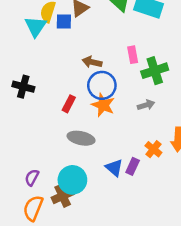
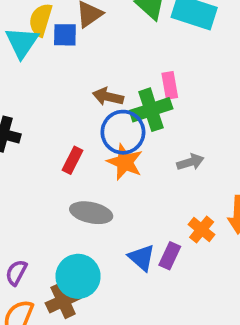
green cross: (155, 71) -> (151, 110), moved

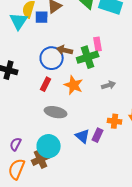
blue circle: (123, 132) -> (52, 58), moved
orange cross: (202, 230) -> (115, 121), turned -32

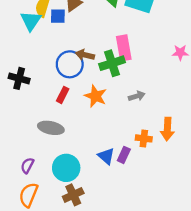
pink rectangle: (98, 44) -> (124, 48), size x1.5
gray ellipse: (56, 112) -> (51, 128), moved
brown cross: (41, 159) -> (73, 195), moved

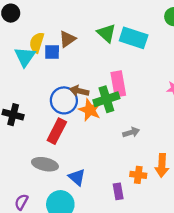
red rectangle: (63, 95) -> (57, 131), size x1.5
orange star: (96, 96) -> (90, 110), moved
purple rectangle: (124, 155) -> (118, 191), turned -35
blue triangle: (106, 156) -> (77, 177), moved

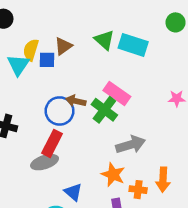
pink rectangle: (118, 84) -> (117, 94), turned -45
green cross: (106, 99) -> (104, 110), turned -35
orange star: (90, 110) -> (113, 175), moved
gray arrow: (131, 132) -> (131, 145), size x1.6
gray ellipse: (45, 164) -> (45, 162), moved, turned -30

